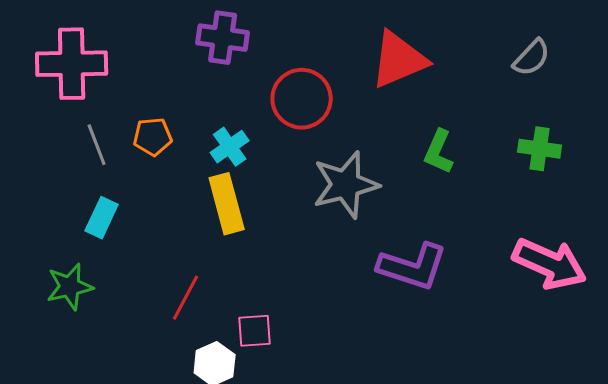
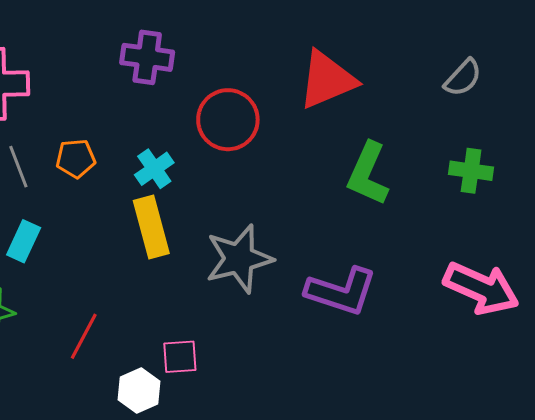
green L-shape: (439, 152) -> (368, 174), size x1.4
gray star: (346, 185) -> (239, 259), moved
red line: (186, 298) -> (84, 336), moved

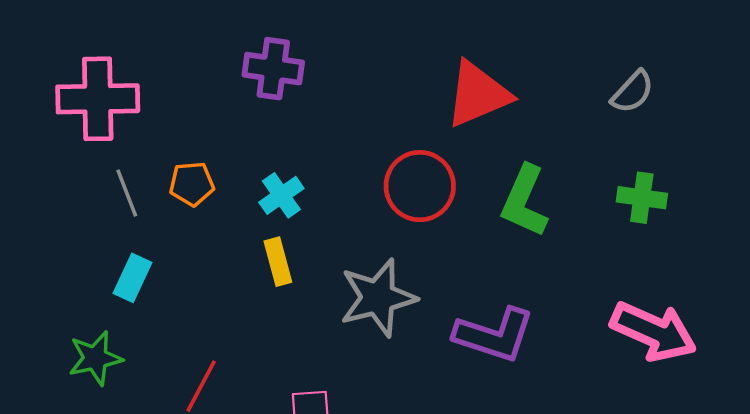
red circle: (228, 120) -> (420, 186), moved
yellow rectangle: (151, 227) -> (278, 262), size x0.7

